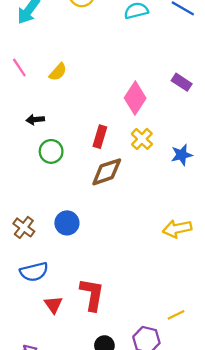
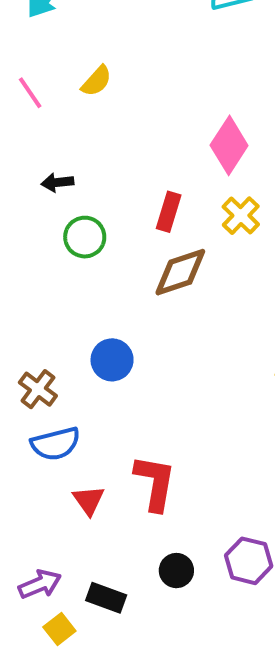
yellow semicircle: (58, 72) -> (96, 81), moved
brown cross: (24, 227) -> (38, 389), moved

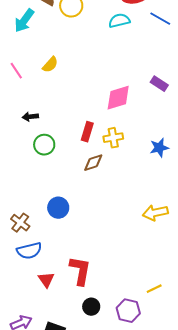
pink diamond: (229, 145) -> (118, 98), turned 40
yellow cross: (241, 216) -> (113, 138), moved, turned 36
brown diamond: (180, 272) -> (93, 163), size x0.7
black circle: (176, 571) -> (91, 307), moved

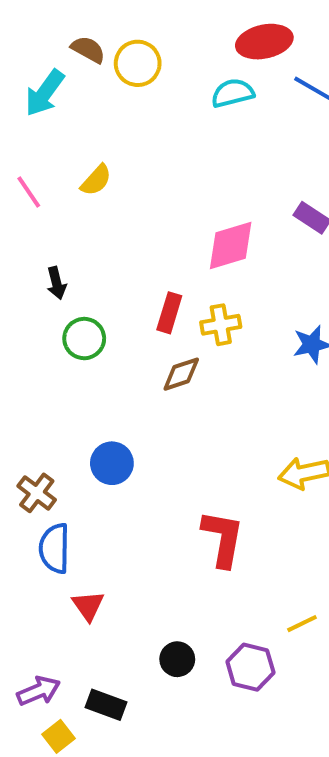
black arrow: (30, 117) -> (56, 283), turned -98
blue semicircle: (29, 251) -> (55, 548), turned 105
red L-shape: (80, 271) -> (223, 538), moved

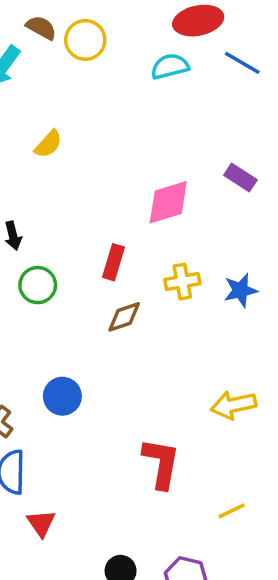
yellow cross: (221, 325) -> (182, 282), moved
yellow line: (302, 624) -> (232, 511), moved

